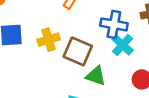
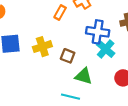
brown square: (78, 51) -> (68, 56), size x0.6

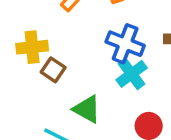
brown square: (68, 56) -> (53, 70), moved

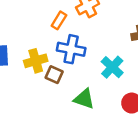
blue cross: (125, 44) -> (71, 49), moved

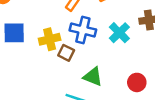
cyan cross: (112, 67) -> (119, 33), moved

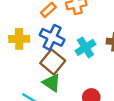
brown square: (66, 53) -> (53, 62), moved, size x1.5

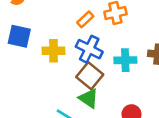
cyan cross: (85, 47) -> (125, 60), turned 30

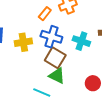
cyan cross: (125, 60) -> (81, 41), turned 30

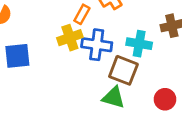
yellow cross: (23, 42) -> (70, 38), moved
brown square: (55, 58) -> (123, 70), moved

